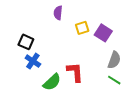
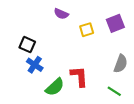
purple semicircle: (58, 13) -> (61, 14), turned -72
purple square: (103, 33) -> (115, 23), moved, turned 36
green line: (114, 80) -> (114, 91), moved

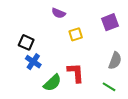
yellow square: (87, 30) -> (76, 34), moved

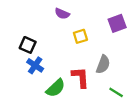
gray semicircle: (115, 61) -> (103, 64), moved

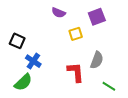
purple square: (117, 23) -> (97, 17), moved
black square: (28, 45) -> (17, 41), moved
green semicircle: (56, 88) -> (23, 82), moved

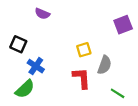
purple semicircle: (58, 13) -> (42, 14), moved
purple square: (97, 17) -> (123, 25), moved
yellow square: (76, 34) -> (84, 50), moved

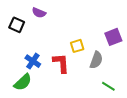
purple square: (123, 25) -> (113, 37), moved
black square: (18, 44) -> (17, 25), moved
red L-shape: (82, 78) -> (61, 63), moved

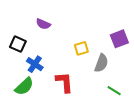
purple semicircle: (39, 13) -> (43, 24), moved
black square: (17, 25) -> (18, 44), moved
red L-shape: (61, 63) -> (64, 82), moved

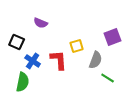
red L-shape: (64, 82) -> (59, 60), moved
green semicircle: (24, 86) -> (23, 82), turned -36
green line: (114, 91) -> (108, 78), moved

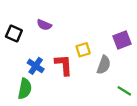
black square: (17, 42) -> (14, 34), moved
green line: (108, 78) -> (124, 91), moved

